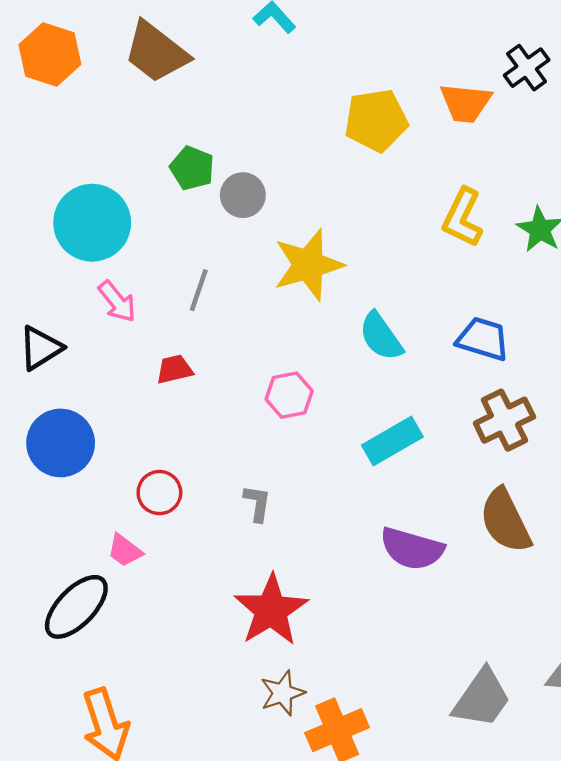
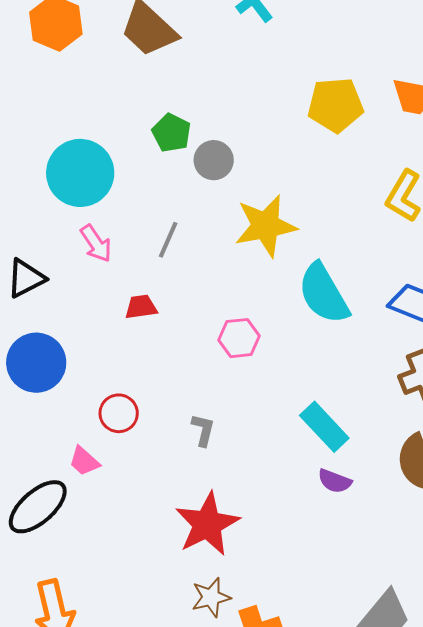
cyan semicircle: (381, 336) -> (324, 294), size x1.4
cyan rectangle: (392, 441) -> (324, 427), moved, turned 72
purple semicircle: (412, 549) -> (335, 481), size x0.6

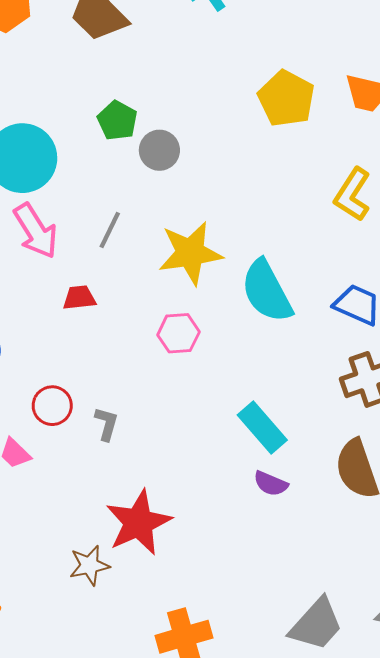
yellow pentagon: (335, 105) -> (286, 98), turned 30
yellow star: (266, 226) -> (190, 253), moved
pink arrow: (96, 243) -> (36, 231), size x1.4
gray L-shape: (203, 430) -> (106, 424), moved
brown star: (211, 597) -> (89, 565), moved

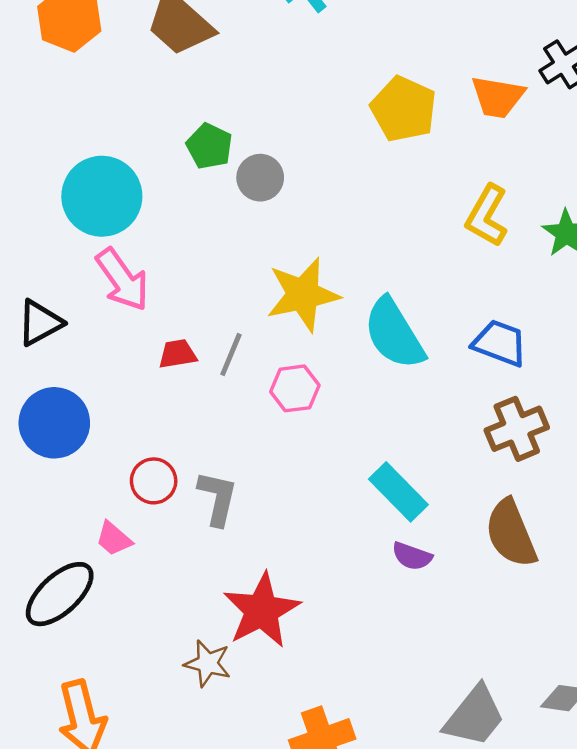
gray line: (110, 230) -> (231, 354), moved
gray L-shape: (106, 424) -> (218, 498), size x1.4
brown star: (89, 565) -> (208, 663), turned 30

